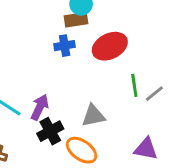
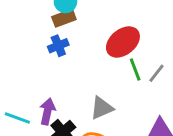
red ellipse: (110, 46) -> (123, 42), moved

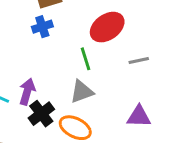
green line: (135, 70) -> (86, 59), moved
gray line: (157, 73) -> (139, 60), turned 36

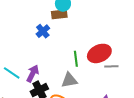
blue cross: (42, 27) -> (43, 31), moved, turned -32
red ellipse: (107, 27) -> (99, 53), moved

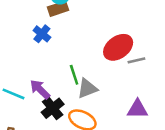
green line: (76, 59) -> (74, 75), moved
purple arrow: (33, 74) -> (40, 89), turned -60

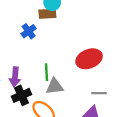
gray line: (136, 60) -> (99, 93), moved
purple arrow: (40, 89) -> (15, 77), turned -144

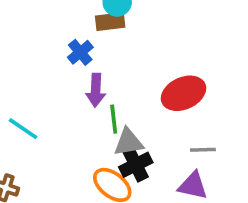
purple arrow: (15, 77) -> (96, 90), moved
black cross: (21, 95) -> (136, 165), moved

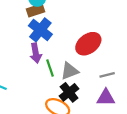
blue cross: (80, 52) -> (40, 30), moved, size x1.5
gray triangle: (128, 142) -> (70, 71), moved

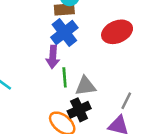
red ellipse: (88, 44) -> (117, 32), moved
gray line: (107, 75) -> (126, 101), turned -64

